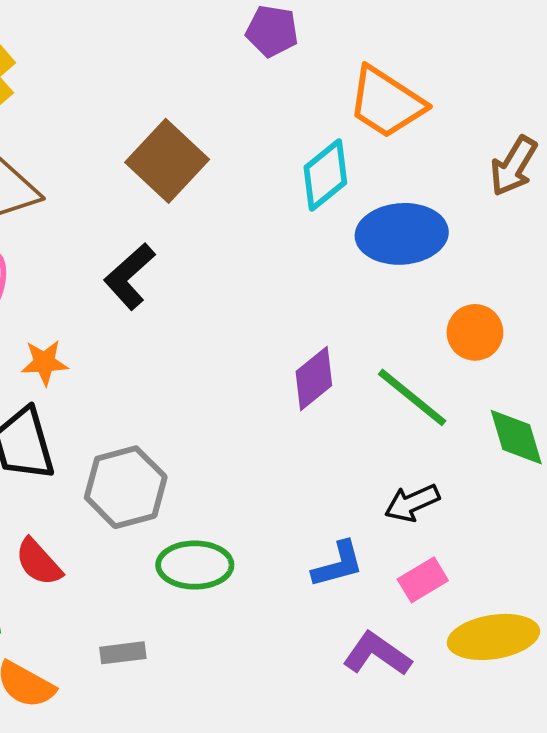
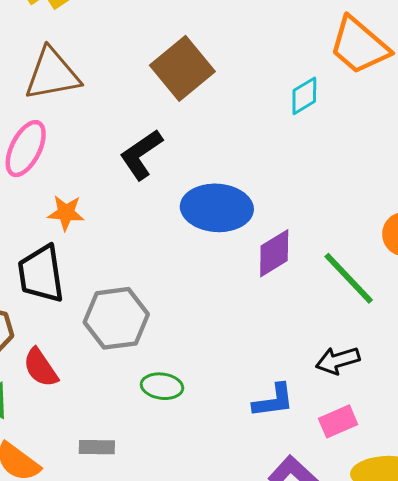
cyan diamond: (325, 175) -> (304, 96), size x0.7
blue ellipse: (402, 234) -> (217, 208), moved
green ellipse: (195, 565) -> (162, 386), size x0.7

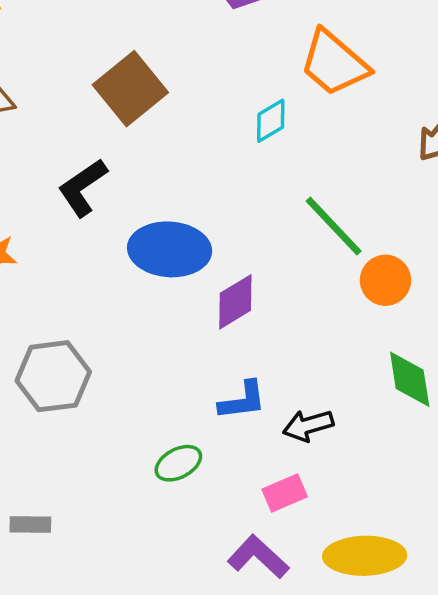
green line: (349, 278) -> (334, 226), moved
green ellipse: (162, 386) -> (178, 463), moved, turned -36
blue L-shape: (273, 401) -> (242, 401), moved
pink rectangle: (338, 421) -> (285, 493), moved

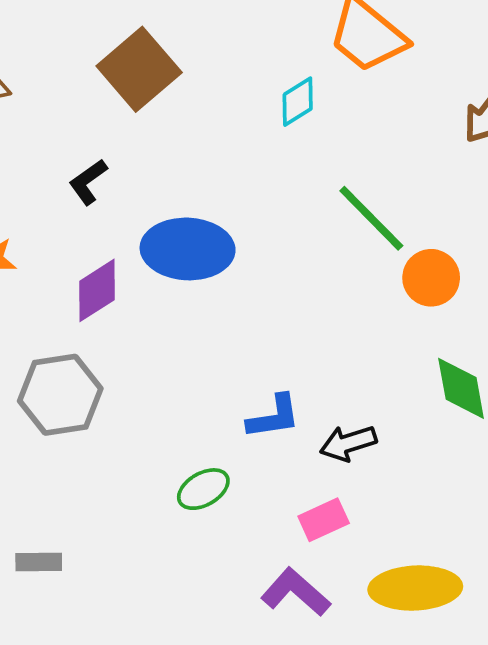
black L-shape: (83, 188) -> (88, 182), size x0.7
purple diamond: (235, 302) -> (97, 290), moved

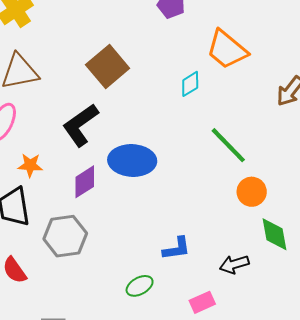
black L-shape: (88, 182) -> (81, 125), size x1.8
orange circle: (431, 278) -> (252, 192), moved
black arrow: (348, 443) -> (234, 264), moved

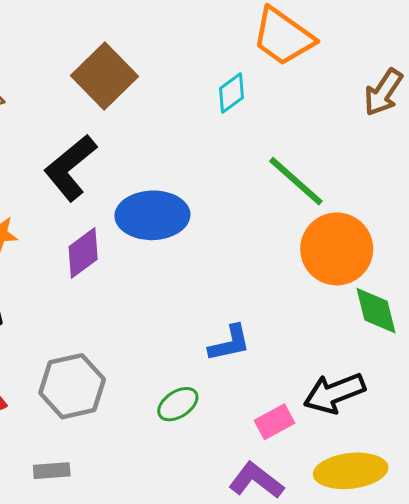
orange circle: (252, 192) -> (337, 249), size x1.6
gray hexagon: (65, 236) -> (72, 386), moved
black arrow: (234, 264) -> (334, 393), moved, size x1.4

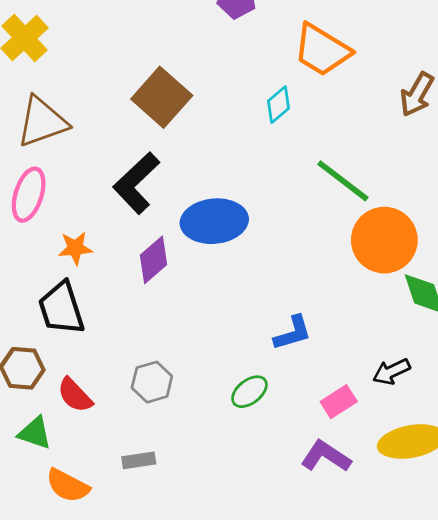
gray hexagon: (72, 386) -> (152, 382), size x0.7
black arrow: (334, 393) -> (391, 372), size x0.7

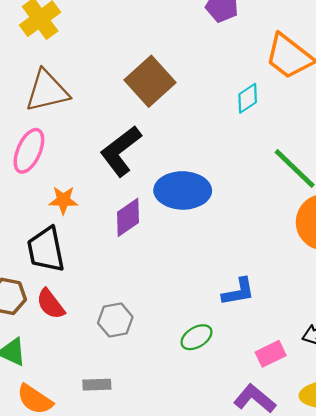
red semicircle: (75, 395) -> (51, 304), moved

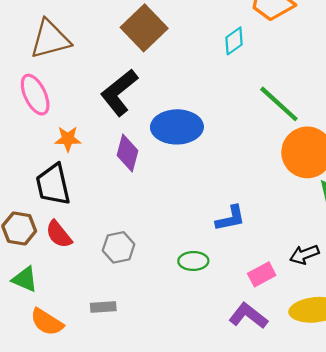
pink ellipse: (29, 151) -> (35, 95), turned -48
purple diamond: (128, 217) -> (128, 153), turned -39
green ellipse: (196, 337) -> (193, 261), turned 32

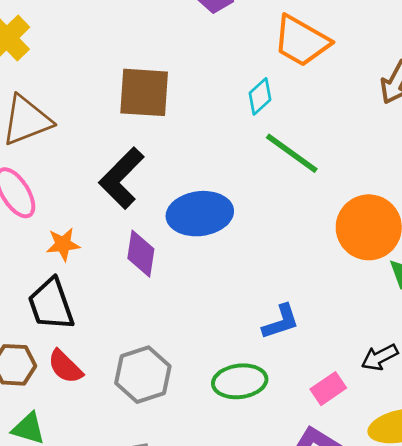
brown square: (144, 28) -> (144, 92), turned -36
green line: (279, 104) -> (292, 153), moved
gray hexagon: (119, 247) -> (143, 375), size x1.4
green ellipse: (193, 261) -> (240, 381), size x1.4

